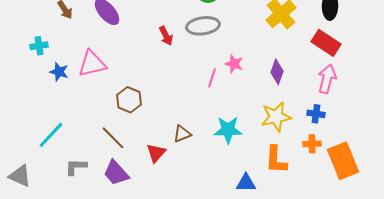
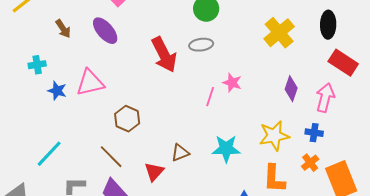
gray ellipse: (203, 26) -> (201, 45), size x0.7
red arrow: (166, 36) -> (164, 55), size x1.8
red rectangle: (326, 43) -> (343, 63), moved
purple diamond: (277, 72) -> (291, 89), moved
orange cross: (312, 144) -> (310, 163), turned -36

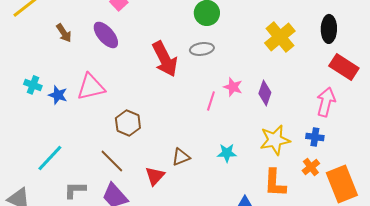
cyan cross: (37, 65) -> (33, 85), moved, turned 30
purple diamond: (291, 89) -> (265, 93), moved
cyan star: (226, 149) -> (227, 153), size x0.7

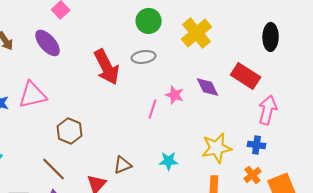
yellow cross: (280, 37) -> (197, 33), moved
red rectangle: (344, 67) -> (246, 76), moved
purple diamond: (265, 93) -> (208, 87), moved, turned -45

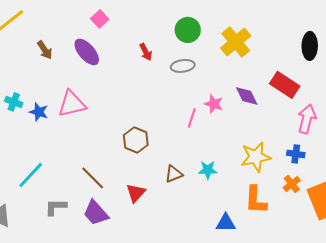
red arrow: (107, 67) -> (146, 52), moved, size x0.5
brown hexagon: (70, 131) -> (136, 140), moved
brown triangle: (123, 165) -> (174, 174), moved

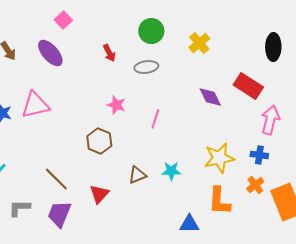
yellow cross: (236, 42) -> (199, 43), size x0.7
pink star: (214, 104) -> (116, 105), moved
purple trapezoid: (96, 213) -> (59, 214), turned 64

